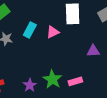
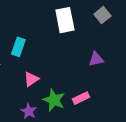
pink triangle: (53, 32) -> (31, 79), moved

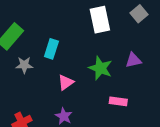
pink rectangle: (81, 98) -> (118, 101), turned 35
green star: (54, 100) -> (100, 68), moved

